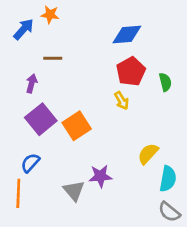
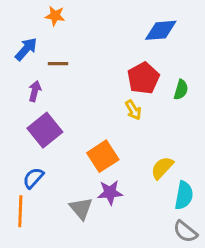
blue arrow: (24, 29) -> (26, 49), moved
blue diamond: (127, 34) -> (161, 30), moved
green semicircle: (165, 82) -> (181, 90), turned 30
orange square: (77, 126) -> (103, 156), moved

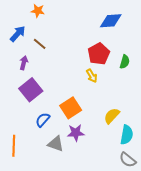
brown line: (58, 64) -> (40, 44), turned 40
blue semicircle: (33, 178) -> (43, 120), moved
gray triangle: (81, 208) -> (56, 144), turned -30

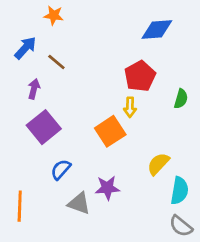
green semicircle: (125, 62) -> (181, 99), moved
yellow arrow: (92, 76) -> (130, 107), turned 32
orange square: (71, 108) -> (110, 131), moved

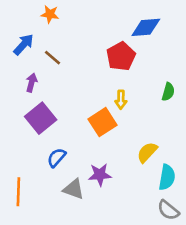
red pentagon: (140, 76) -> (121, 56), moved

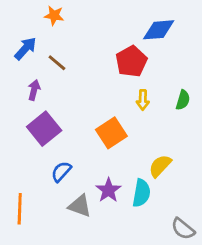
yellow arrow: (121, 100) -> (143, 100), moved
purple star: (100, 175) -> (108, 190), turned -30
cyan semicircle: (167, 177) -> (141, 193), moved

